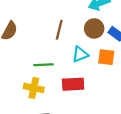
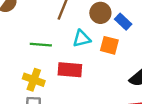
yellow cross: (34, 88) -> (34, 80), moved

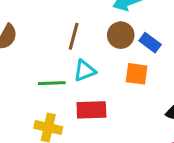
cyan triangle: (82, 39) -> (85, 71), moved

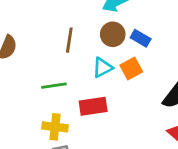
cyan triangle: (85, 71) -> (102, 67), moved
orange square: (137, 74) -> (131, 68), turned -30

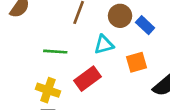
orange square: (131, 68) -> (137, 62), moved
red rectangle: (93, 106) -> (87, 79), turned -40

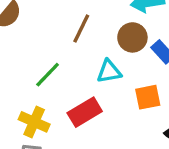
green line: (55, 52) -> (48, 75), turned -55

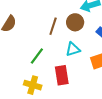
brown circle: (132, 37) -> (75, 22), moved
red rectangle: (85, 112) -> (62, 75), turned -60

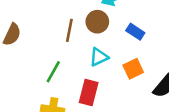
red rectangle: (62, 75) -> (89, 92), turned 30

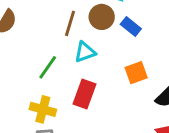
blue rectangle: (135, 32) -> (131, 26), moved
cyan triangle: (99, 57) -> (85, 52), moved

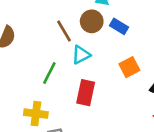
brown line: (70, 23) -> (64, 31), turned -40
yellow cross: (43, 109) -> (36, 114), moved

